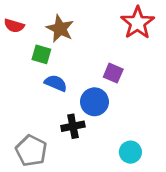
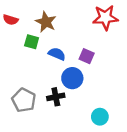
red star: (138, 23) -> (105, 18), turned 30
blue semicircle: (56, 83) -> (57, 54), moved
gray pentagon: (31, 151) -> (24, 100), moved

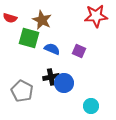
green square: (32, 42) -> (29, 38), size x1.5
blue circle: (72, 78) -> (64, 83), moved
black cross: (56, 97) -> (51, 77), moved

